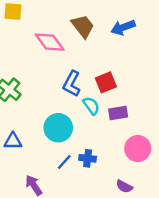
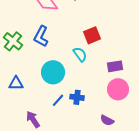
blue L-shape: (72, 84) -> (41, 36), moved
purple rectangle: (118, 113) -> (115, 66), moved

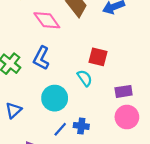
red square: (92, 35) -> (98, 57), turned 36
blue triangle: (16, 83) -> (13, 110), turned -42

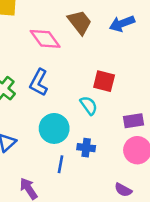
blue cross: (81, 126) -> (86, 148), moved
blue line: (60, 129) -> (61, 164), turned -32

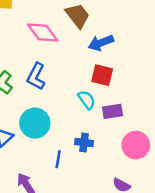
blue arrow: (122, 24) -> (101, 43), moved
purple rectangle: (133, 121) -> (112, 111), moved
cyan circle: (54, 128) -> (35, 123), moved

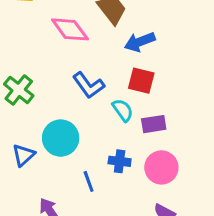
blue L-shape: (36, 76) -> (89, 85), moved, turned -64
pink circle: (136, 145) -> (161, 167), moved
blue line: (58, 159) -> (89, 181), turned -30

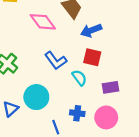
purple rectangle: (154, 124) -> (111, 87), moved

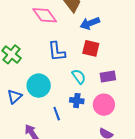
blue L-shape: (56, 60) -> (57, 51), turned 30
cyan semicircle: (79, 78) -> (79, 76), moved

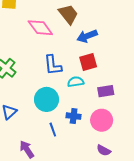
red square: (91, 48) -> (88, 62), turned -30
cyan semicircle: (79, 76) -> (76, 82), moved, turned -63
cyan circle: (39, 86) -> (47, 99), moved

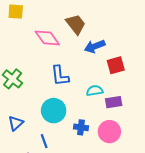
red square: (88, 62) -> (116, 65), moved
cyan semicircle: (76, 82) -> (95, 91), moved
blue line: (53, 130) -> (44, 141), moved

